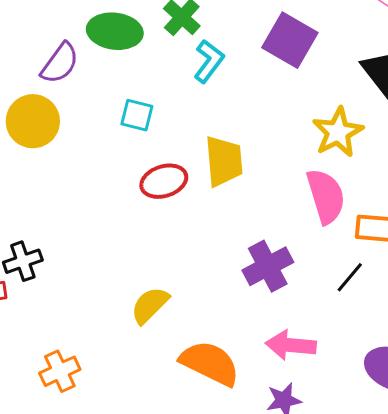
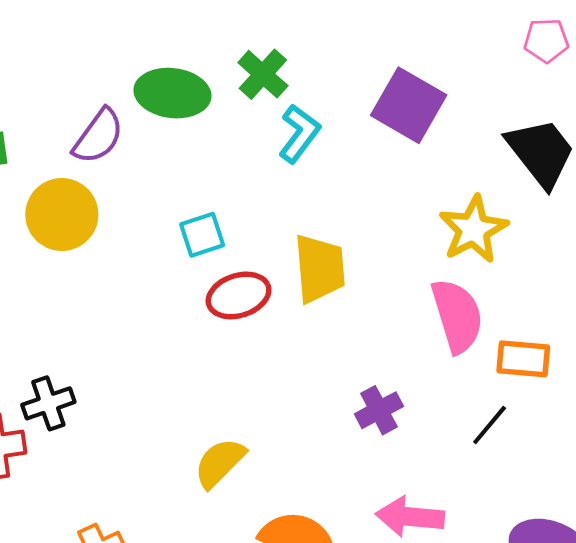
cyan square: (137, 115) -> (202, 235), moved, turned -32
purple cross: (268, 266) -> (379, 410), size x0.7

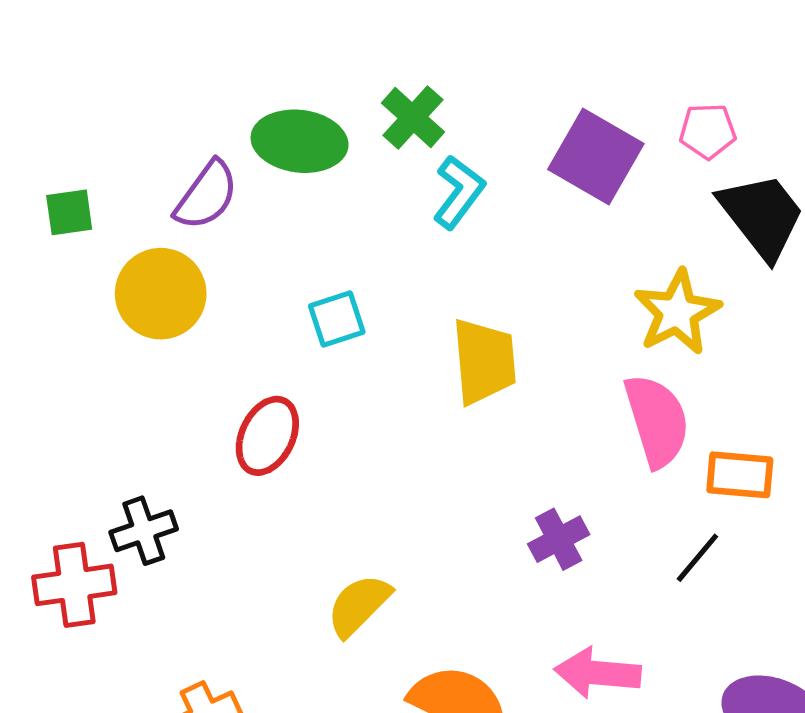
pink pentagon: (546, 40) -> (708, 131), moved
red ellipse: (239, 295) -> (267, 436), moved, turned -46

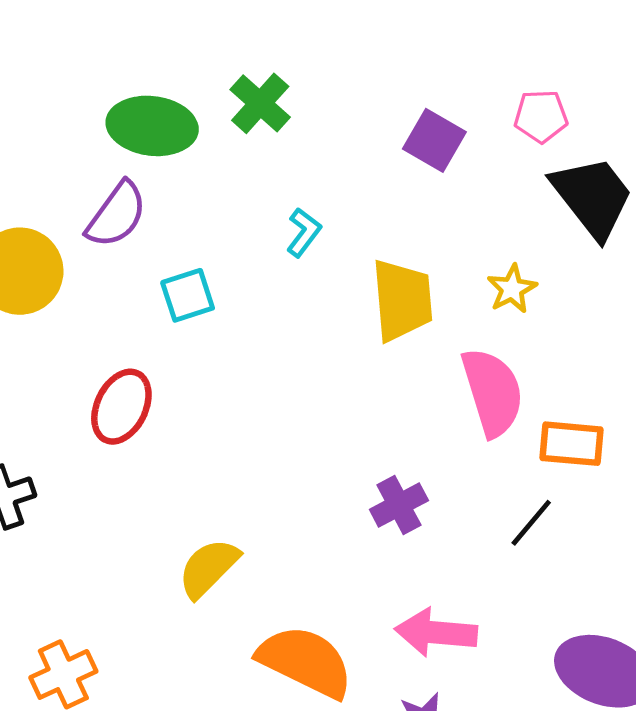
purple square: (596, 156) -> (434, 140), size x0.7
cyan L-shape: (459, 192) -> (304, 232), moved, size x0.7
purple semicircle: (206, 195) -> (117, 215), moved
yellow star: (677, 312) -> (512, 289), size x0.6
yellow trapezoid: (484, 361) -> (402, 300), moved

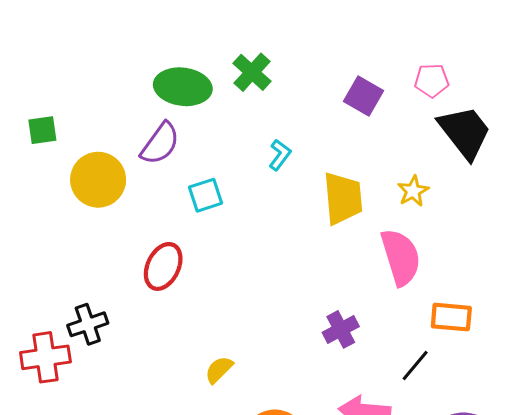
orange rectangle: (572, 444) -> (451, 317), moved
black line: (531, 523) -> (415, 366), moved
yellow semicircle: (209, 568) -> (219, 370), size x0.7

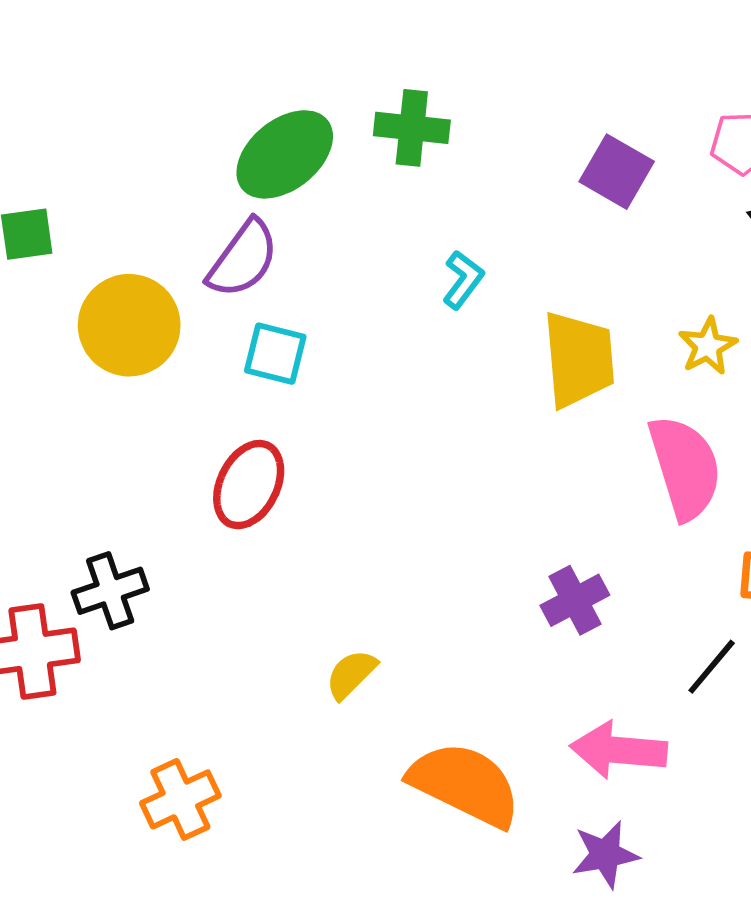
green cross: (252, 72) -> (412, 128), turned -36
green ellipse: (183, 87) -> (285, 154), turned -46
cyan square: (206, 195) -> (275, 354), moved, turned 32

